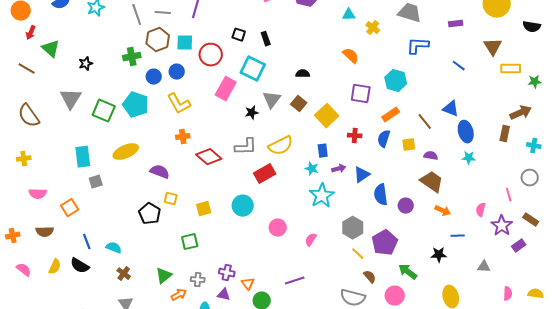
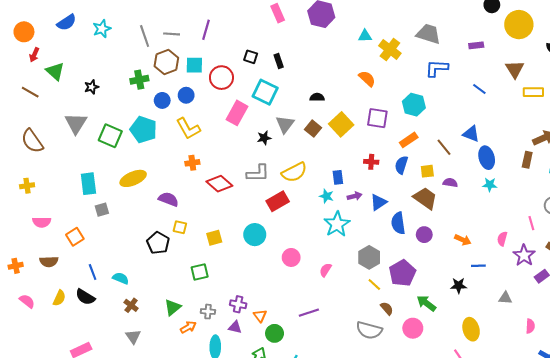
yellow cross: (373, 28) -> (390, 50), size x1.5
yellow square: (327, 116) -> (341, 124), moved
brown trapezoid: (432, 182) -> (425, 198), moved

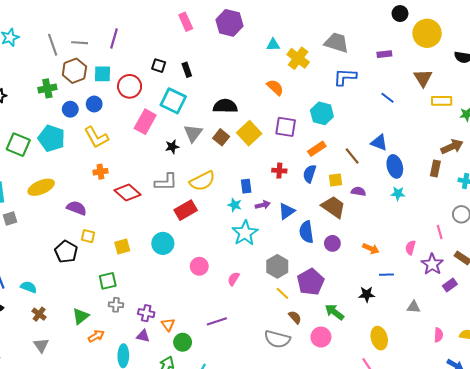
black semicircle: (317, 97) -> (225, 106), size x1.6
gray cross: (208, 312) -> (116, 305), moved

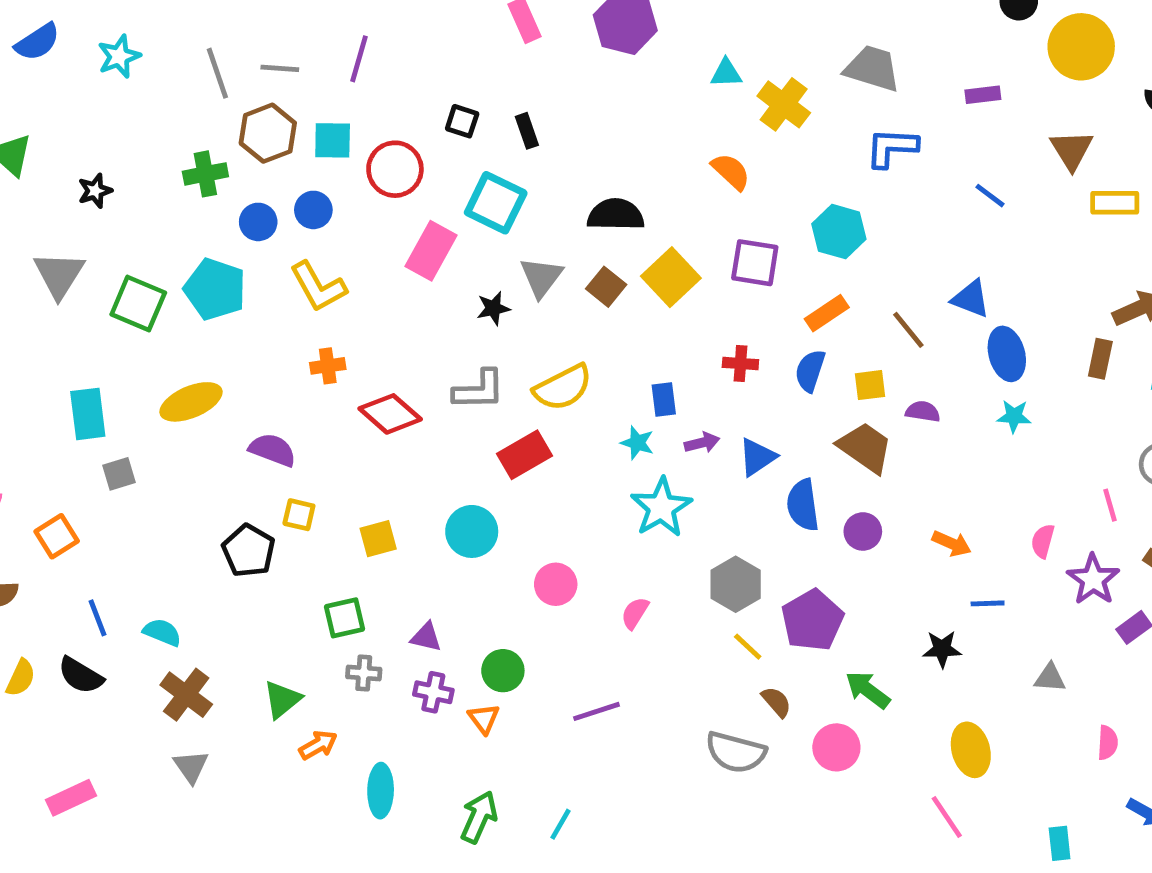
brown cross: (39, 314) -> (186, 695), size x1.5
purple triangle: (143, 336) -> (426, 637), moved
green circle: (183, 342) -> (503, 671), moved

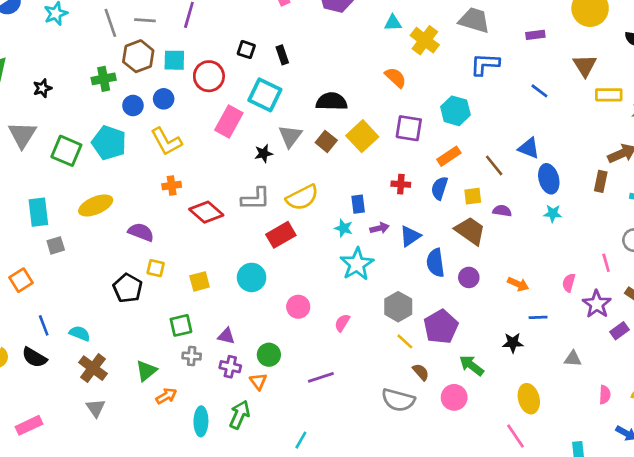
green arrow: (479, 817) -> (240, 415), moved

